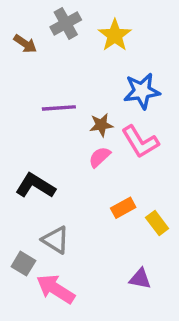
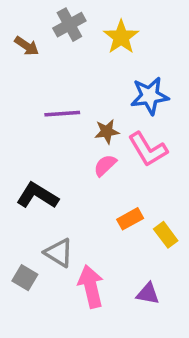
pink arrow: (56, 289) -> (91, 287), moved, turned 45

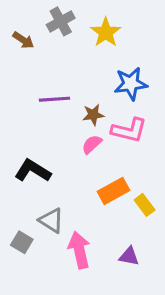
pink L-shape: (148, 149) -> (129, 130), turned -45
orange rectangle: (130, 219) -> (114, 191), size x1.4

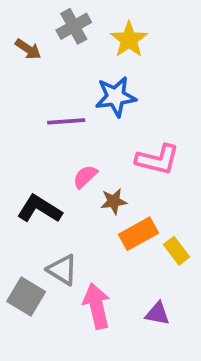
blue star: (131, 84) -> (116, 97), moved
brown star: (93, 115) -> (114, 201), moved
pink semicircle: (92, 144) -> (85, 177), moved
gray square: (22, 242) -> (26, 296), size x1.4

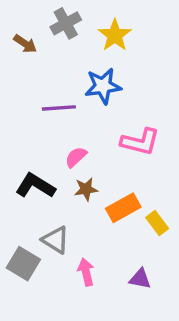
brown star: (114, 201) -> (86, 189), moved
pink arrow: (97, 306) -> (86, 272), size x0.7

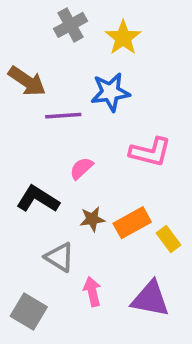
brown arrow: (25, 44) -> (27, 81), moved, size x1.5
brown star: (86, 189) -> (92, 219), moved
gray square: (23, 264) -> (29, 312), moved
purple triangle: (140, 279) -> (150, 299), size x1.6

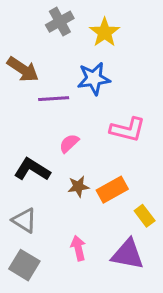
yellow rectangle: (168, 239) -> (145, 216), moved
gray triangle: (60, 257) -> (24, 220), moved

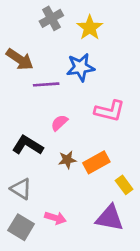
pink arrow: (78, 248) -> (55, 218), moved, turned 120

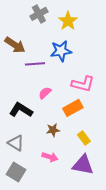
brown star: (67, 160) -> (53, 130), moved
orange rectangle: (96, 162) -> (73, 108), moved
yellow rectangle: (124, 185) -> (84, 138), moved
pink arrow: (55, 218) -> (50, 157), moved

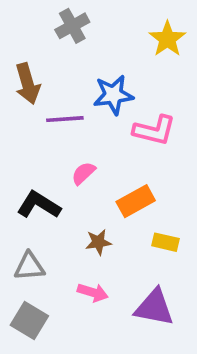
yellow star: (68, 21) -> (167, 39), moved
brown arrow: (15, 45) -> (28, 84), turned 40
pink L-shape: (83, 84) -> (154, 130), moved
yellow rectangle: (84, 138) -> (166, 242), moved, turned -40
gray triangle: (16, 143) -> (29, 266), turned -36

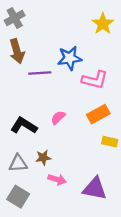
gray cross: (72, 26) -> (15, 18), moved
pink semicircle: (83, 173) -> (58, 118), moved
orange rectangle: (136, 201) -> (98, 114), moved
brown star: (98, 242) -> (43, 158), moved
yellow rectangle: (166, 242) -> (110, 142), moved

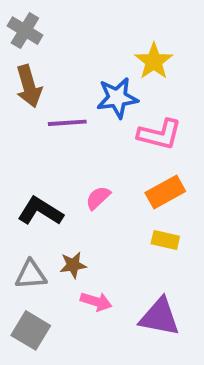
gray cross: (15, 18) -> (25, 31), turned -30
yellow star: (103, 24) -> (154, 61), moved
yellow rectangle: (110, 142) -> (165, 240), moved

